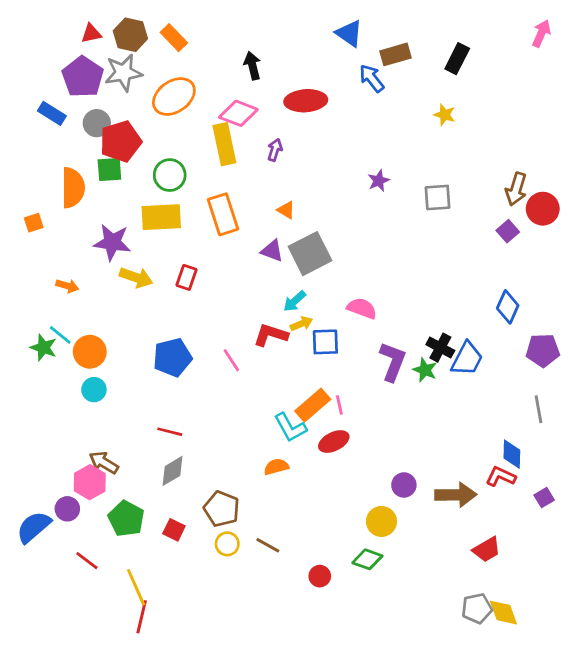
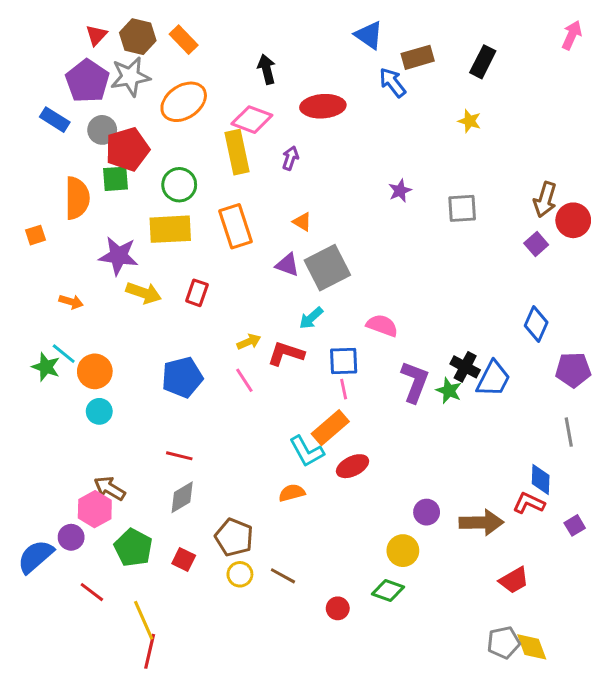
red triangle: (91, 33) -> (96, 35), turned -35
yellow arrow: (302, 324) -> (249, 342), moved
pink line: (339, 405) -> (344, 389), moved

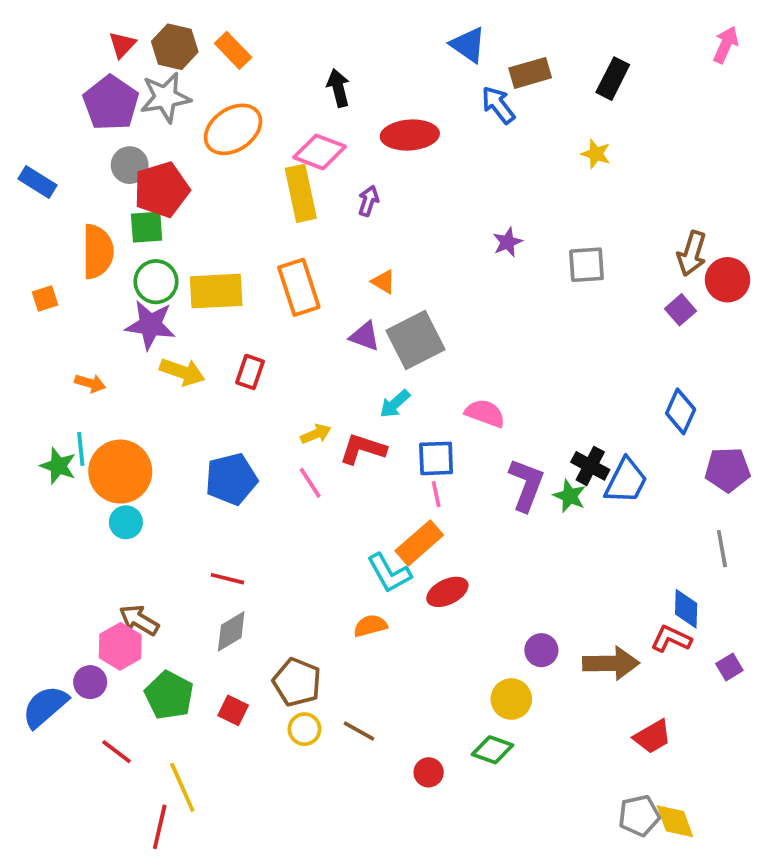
blue rectangle: (55, 120) -> (38, 182), moved
green circle: (179, 185) -> (156, 282), moved
cyan line: (64, 354) -> (81, 449), turned 45
orange circle: (95, 371) -> (120, 472), size x1.4
red line: (150, 651) -> (160, 827), moved

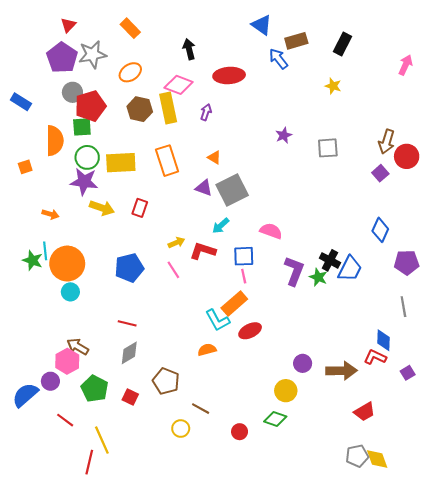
pink arrow: (726, 45) -> (406, 65), moved
brown hexagon: (175, 47) -> (140, 109), moved
orange ellipse: (233, 129) -> (130, 72), size x0.7
yellow circle: (305, 729) -> (181, 428), moved

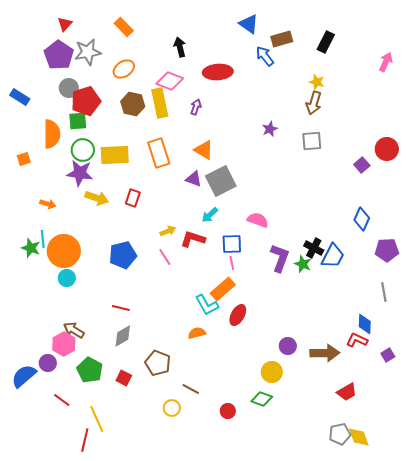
brown arrow: (387, 142) -> (314, 103), moved
orange triangle: (214, 157) -> (204, 150), size x1.5
red ellipse: (250, 331) -> (238, 315), turned -35

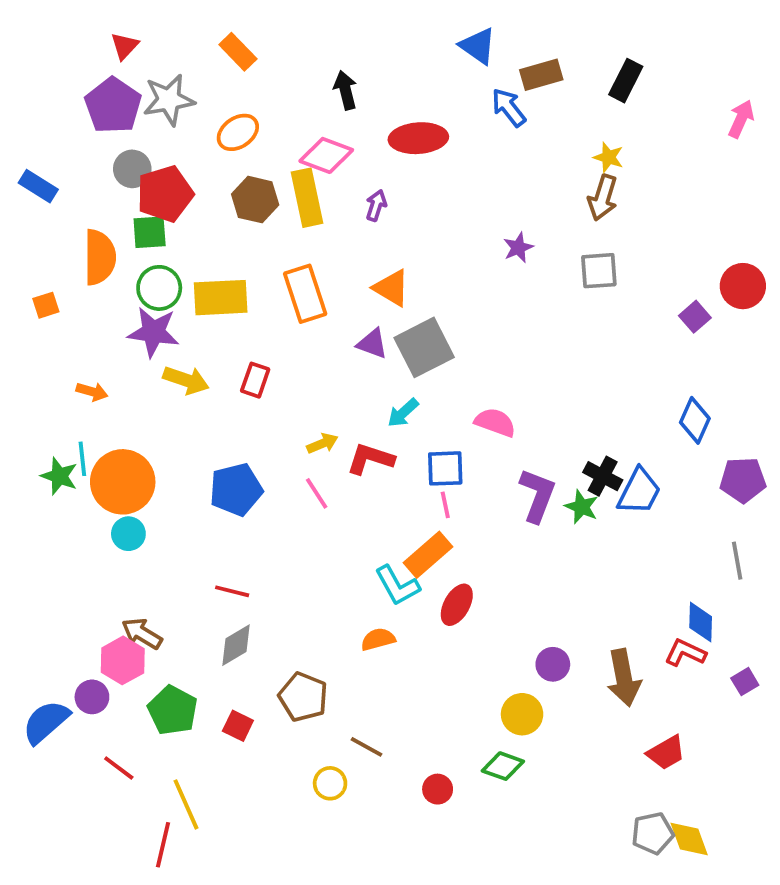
brown arrow: (325, 353) -> (624, 678), turned 80

